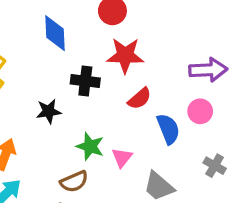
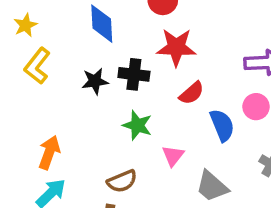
black star: (49, 111) -> (95, 81), moved
green star: (90, 146) -> (137, 125), moved

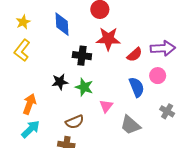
yellow star: (25, 25) -> (23, 22), moved
black star: (95, 81) -> (60, 82), moved
red semicircle: (192, 93) -> (135, 55), moved

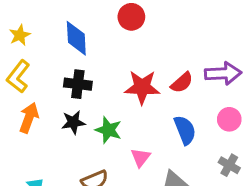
red star: (108, 39) -> (142, 87), moved
black cross: (82, 56) -> (78, 84), moved
pink circle: (158, 76) -> (229, 119), moved
orange arrow: (29, 104) -> (29, 118), moved

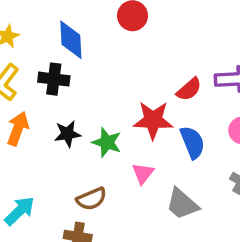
black cross: (78, 84) -> (54, 79), moved
red star: (142, 87) -> (153, 120), moved

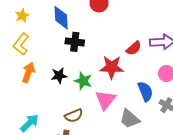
black cross: (54, 79) -> (75, 42), moved
blue semicircle: (192, 142) -> (145, 91), moved
pink triangle: (143, 173) -> (105, 100), size x1.5

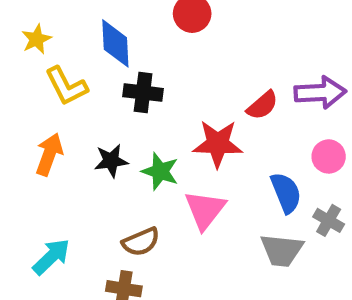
yellow L-shape: (21, 44) -> (66, 86), moved, turned -65
gray trapezoid: (130, 119) -> (282, 250), moved, turned -35

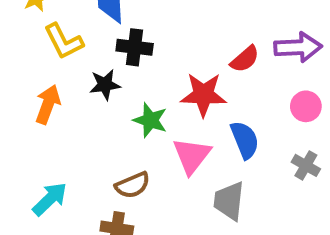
black star: (111, 161) -> (105, 85), moved
blue semicircle: (286, 193) -> (245, 140), moved
gray trapezoid: (282, 250) -> (229, 201), moved, turned 90

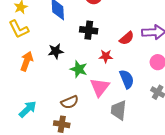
yellow L-shape: (64, 41) -> (19, 29), moved
black cross: (135, 47) -> (89, 30), moved
red star: (203, 95) -> (106, 56), size x0.6

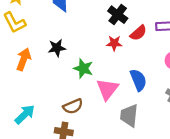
black cross: (89, 30) -> (118, 15), moved, turned 30
red star: (106, 56) -> (114, 43), moved

